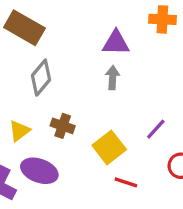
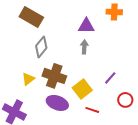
brown cross: (63, 126) -> (54, 76), size x1.6
purple ellipse: (39, 171) -> (57, 103), moved

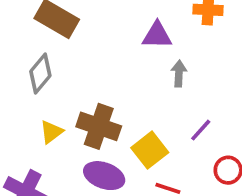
gray diamond: (41, 47) -> (40, 74), moved
gray arrow: (84, 47) -> (179, 74), moved

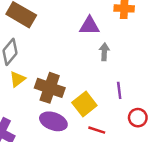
purple line: (201, 130) -> (119, 90), turned -49
yellow triangle: (51, 132) -> (17, 79), moved

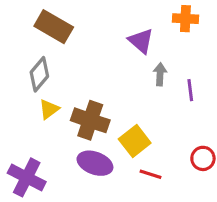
purple triangle: (89, 26) -> (141, 41), turned 40
purple line: (119, 90) -> (190, 90), moved

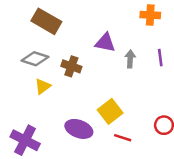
purple triangle: (141, 41) -> (105, 43), moved, turned -30
gray diamond: (39, 74) -> (35, 59), turned 68
purple line: (190, 90) -> (160, 58), moved
brown cross: (90, 120) -> (71, 66), moved, size x0.7

